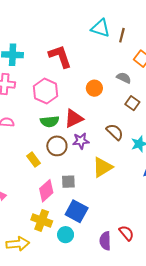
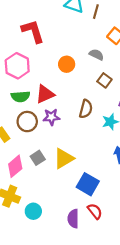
brown semicircle: (115, 132) -> (86, 109), turned 60
yellow triangle: (102, 167) -> (64, 158), moved
gray square: (68, 182) -> (38, 158), turned -32
blue square: (77, 211) -> (88, 184), moved

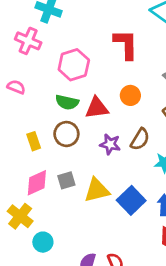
red L-shape: (33, 31) -> (126, 44), moved
orange circle: (67, 64) -> (130, 95), moved
purple star: (51, 117) -> (110, 144), moved
blue square: (88, 184) -> (131, 200), moved

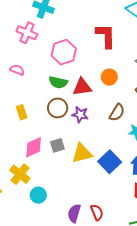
yellow rectangle: (34, 141) -> (22, 112), moved
purple star: (110, 144) -> (80, 115), moved

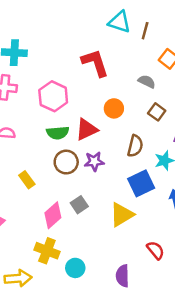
yellow triangle: (82, 153) -> (122, 215), moved
blue square: (110, 162) -> (141, 183), moved, turned 35
red semicircle: (97, 212) -> (156, 250), moved

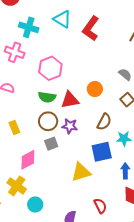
cyan triangle: (119, 22) -> (62, 19), moved
red L-shape: (95, 63) -> (91, 28), moved, turned -140
gray square: (79, 205) -> (51, 144), moved

